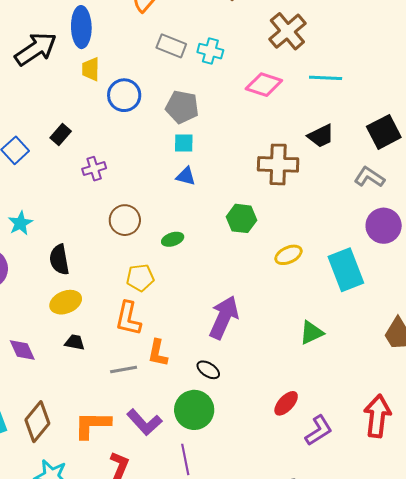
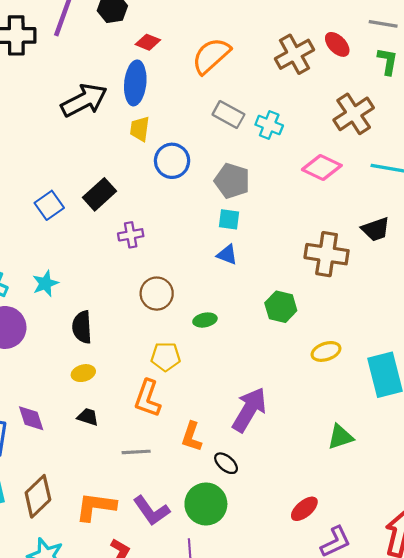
black rectangle: (61, 134) -> (99, 194), size x1.4
yellow ellipse: (66, 302) -> (83, 373), size x0.7
orange L-shape: (158, 353) -> (192, 437), moved

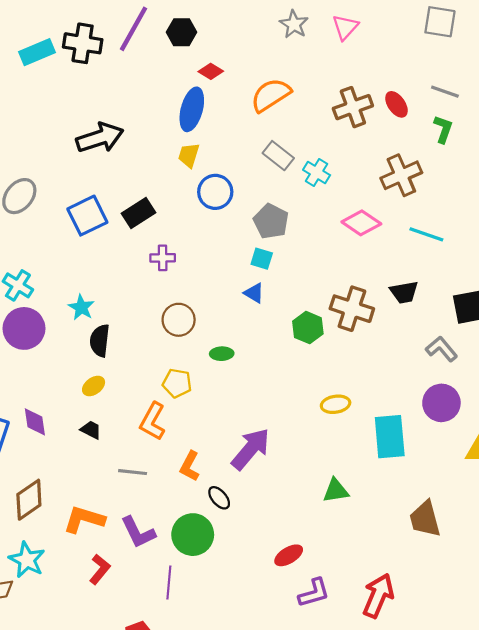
black arrow: (84, 100) -> (100, 138), moved
blue square: (49, 205) -> (87, 216), size x1.4
cyan star: (45, 283) -> (81, 307), moved, turned -30
green hexagon: (281, 307) -> (308, 328), moved
yellow ellipse: (83, 373) -> (94, 386), turned -30

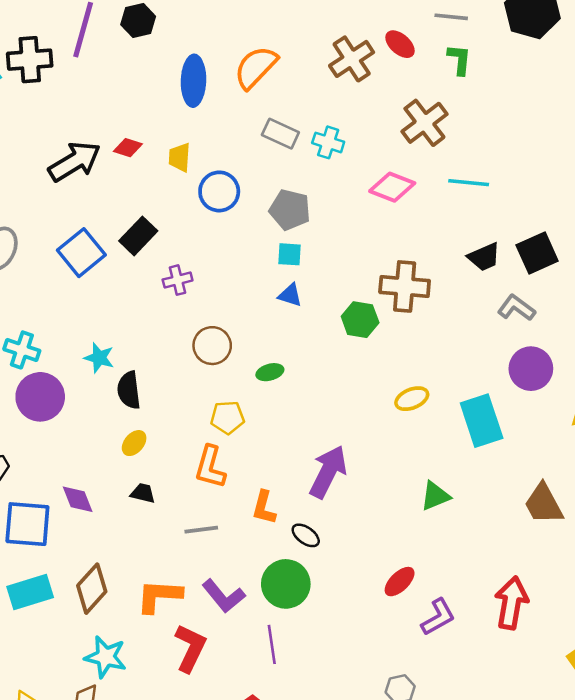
red diamond: (211, 71) -> (128, 148), moved
blue ellipse: (192, 109) -> (193, 81), moved
black trapezoid: (404, 292) -> (484, 257), moved
red L-shape: (100, 569) -> (190, 648), size x1.4

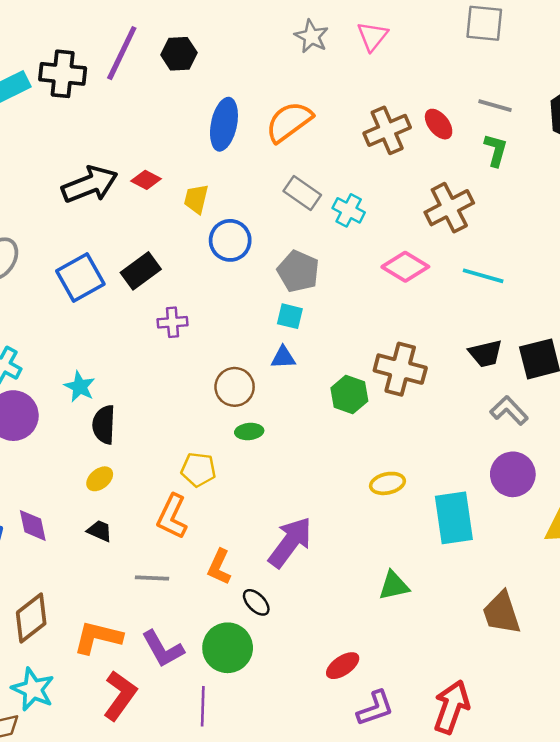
blue triangle: (290, 295) -> (283, 357), turned -30
brown circle: (212, 346) -> (235, 387), moved

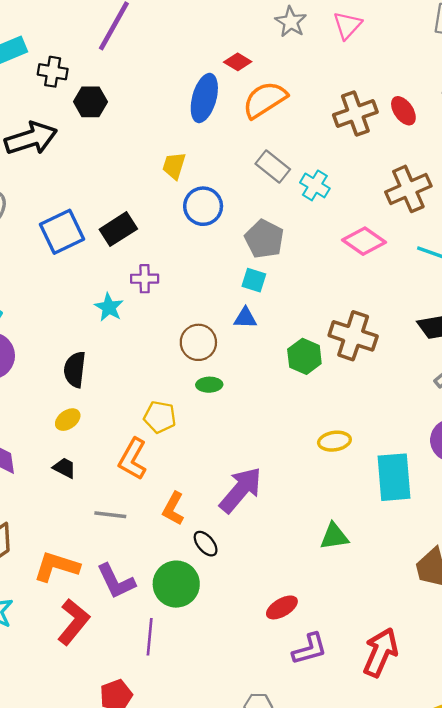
black hexagon: (179, 54) -> (91, 102), moved
black cross: (63, 74) -> (53, 72), moved, size x0.7
red diamond: (146, 180) -> (238, 62), moved
black arrow: (90, 184) -> (31, 138), moved
cyan star: (80, 387) -> (109, 307), moved

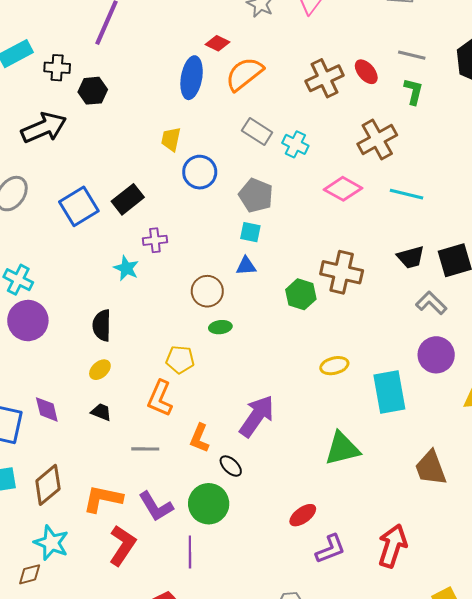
green triangle: (334, 536) -> (342, 449), size x1.4

